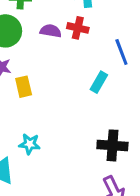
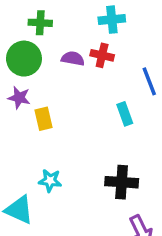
cyan rectangle: (99, 82) -> (125, 114), turned -50
black cross: (112, 145) -> (122, 182), moved

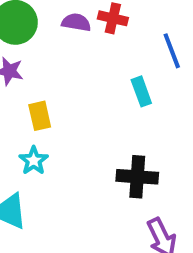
yellow rectangle: (44, 119) -> (40, 116), moved
cyan star: (50, 181) -> (34, 161), moved, turned 30

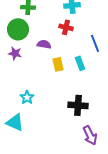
purple semicircle: (76, 22) -> (44, 44), moved
yellow rectangle: (40, 116) -> (58, 64), moved

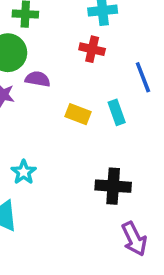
purple semicircle: (44, 44) -> (38, 79), moved
yellow rectangle: (58, 64) -> (78, 114), turned -56

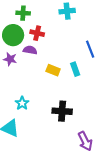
red cross: (92, 49) -> (37, 33), moved
black cross: (113, 186) -> (62, 111), moved

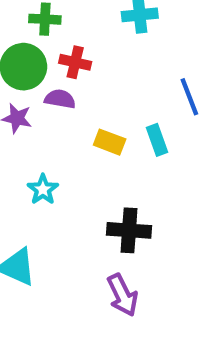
cyan star: (22, 103) -> (43, 189), moved
purple arrow: (85, 141) -> (123, 295), moved

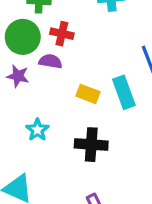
cyan rectangle: (157, 140) -> (124, 92), size x1.4
black cross: (129, 230) -> (91, 145), moved

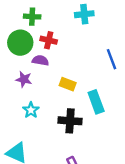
purple star: (18, 76) -> (24, 79), moved
cyan rectangle: (124, 92) -> (96, 102), moved

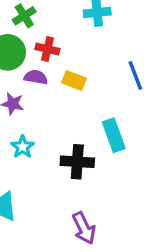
green cross: (32, 17) -> (24, 16), turned -35
yellow rectangle: (68, 84) -> (74, 81), moved

